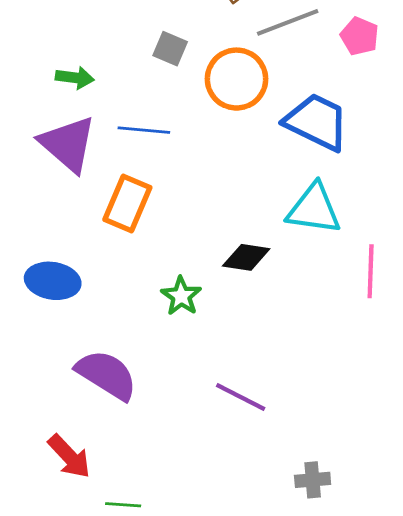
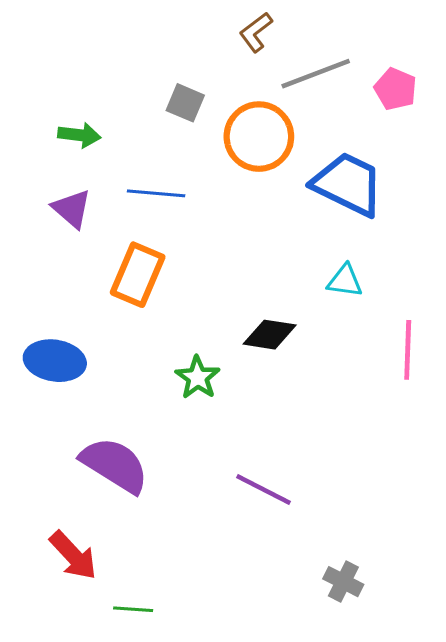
purple triangle: (68, 144) -> (72, 209), size x0.6
cyan triangle: (314, 209) -> (345, 281), size x0.6
gray cross: (313, 480) -> (343, 582), turned 32

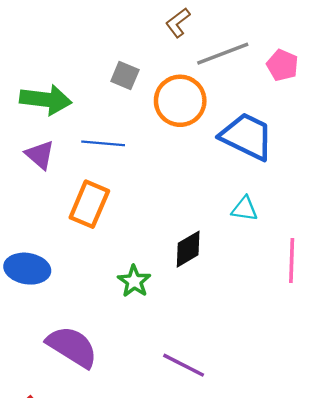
green arrow: (79, 135) -> (46, 100), size x1.6
black diamond: (270, 335) -> (188, 249), turned -39

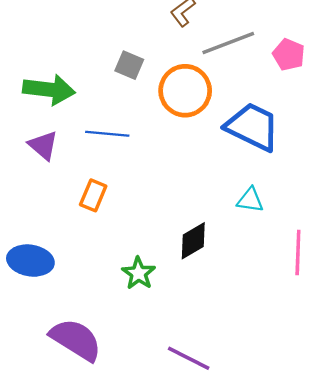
orange rectangle: (89, 204) -> (93, 195), size x0.7

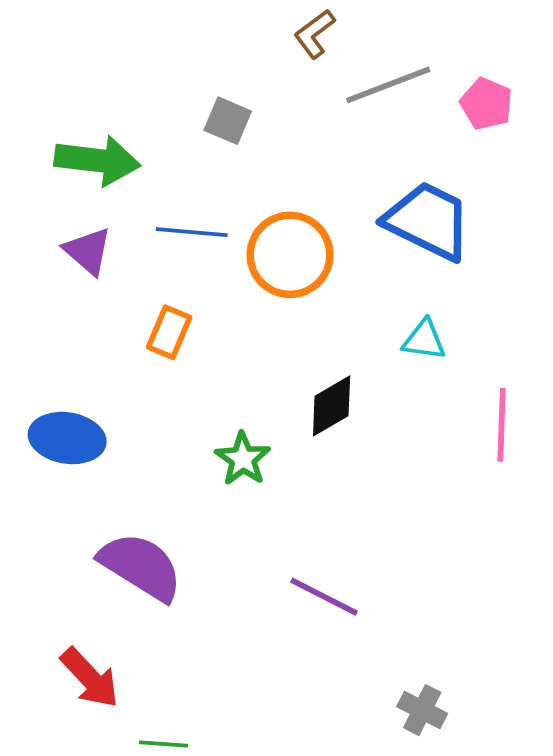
orange circle: (185, 91) -> (290, 255), moved

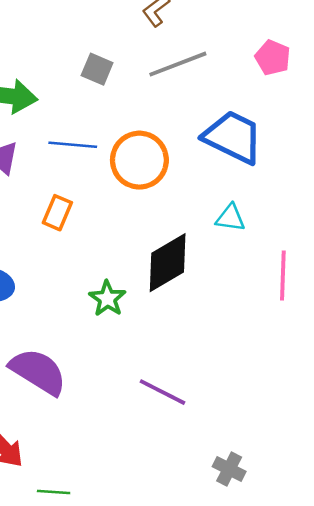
gray line: (388, 85) -> (178, 64), moved
black diamond: (332, 406) -> (168, 263), size x1.4

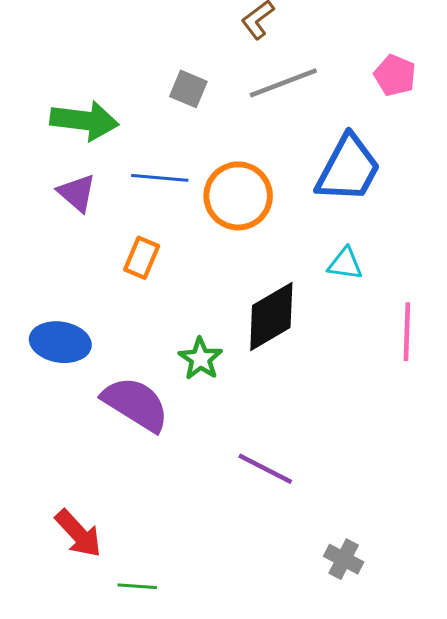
blue trapezoid: (233, 137) -> (348, 169), turned 92
purple semicircle: (38, 372) -> (136, 404), moved

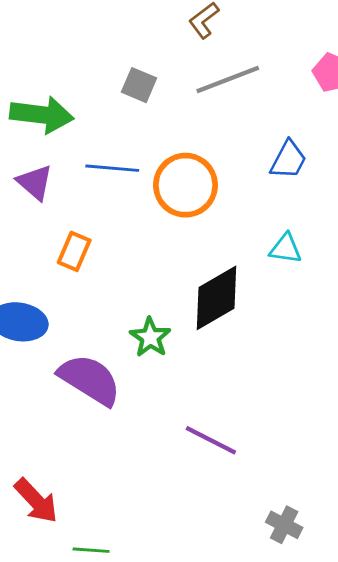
blue trapezoid: (348, 169) -> (288, 160), size x0.6
orange rectangle: (142, 258) -> (74, 251), moved

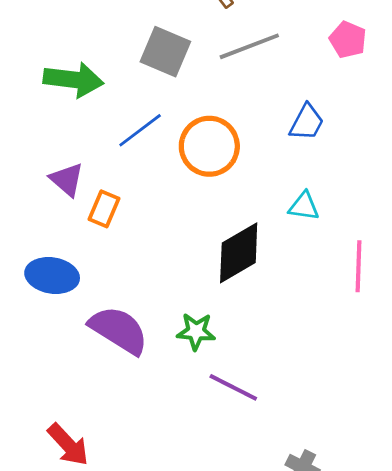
gray square: (139, 85) -> (165, 52), size x1.5
blue line: (112, 168) -> (140, 130), turned -42
purple triangle: (35, 182) -> (67, 180), moved
green star: (150, 337) -> (196, 331), moved, turned -30

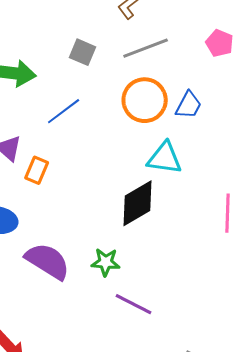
gray square: (165, 52) -> (83, 52), size x0.7
orange circle: (209, 146) -> (145, 100), moved
cyan triangle: (304, 206) -> (165, 158), moved, size x1.5

